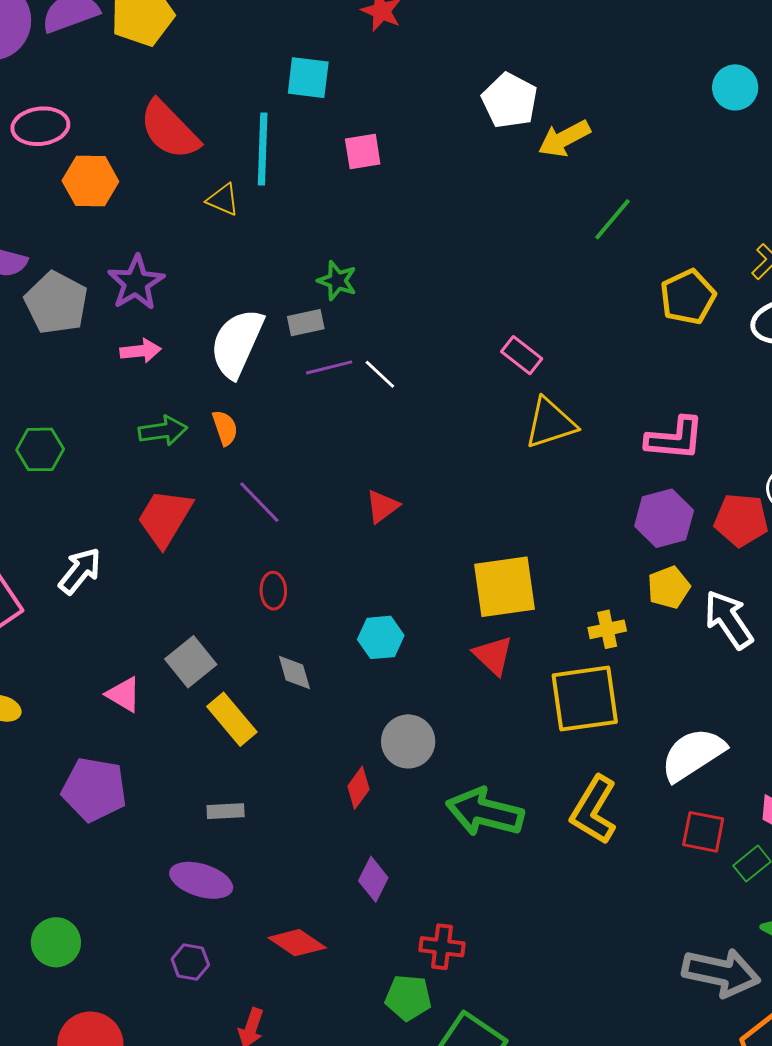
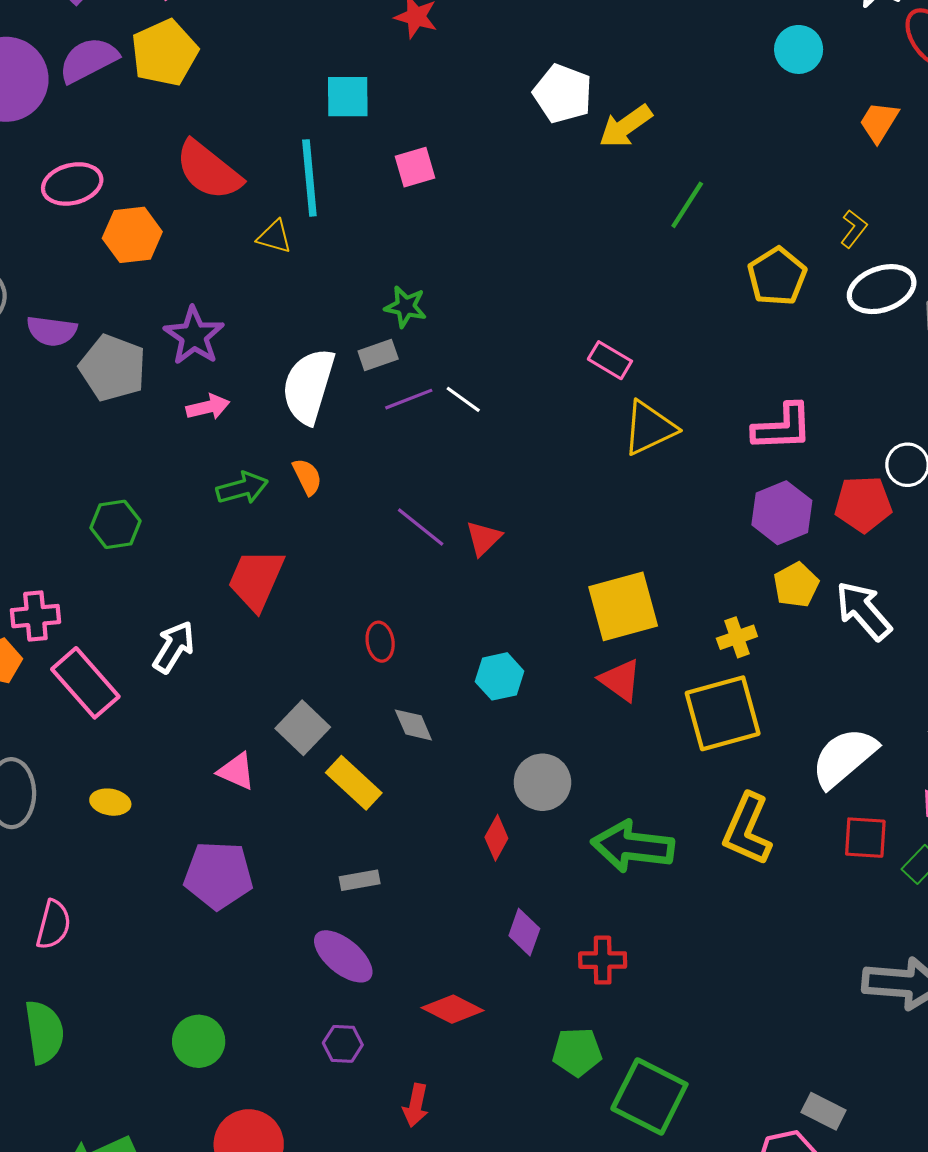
purple line: (259, 502) -> (421, 527), moved
purple ellipse: (201, 880) -> (343, 956), turned 30
red cross: (442, 947) -> (603, 960), moved

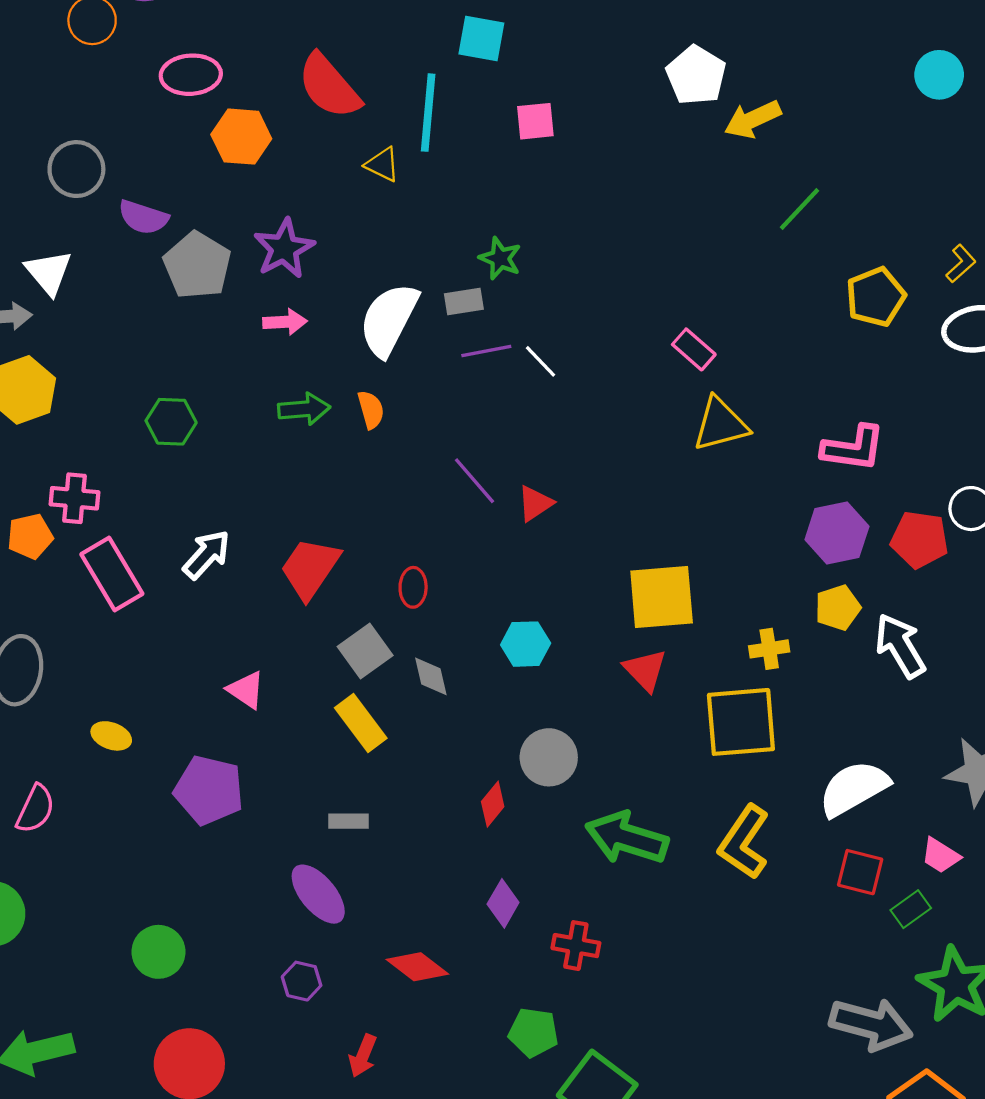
red trapezoid: (256, 580) -> (310, 568), moved
gray square: (303, 728) -> (365, 651), moved
yellow ellipse: (110, 802) -> (111, 736), moved

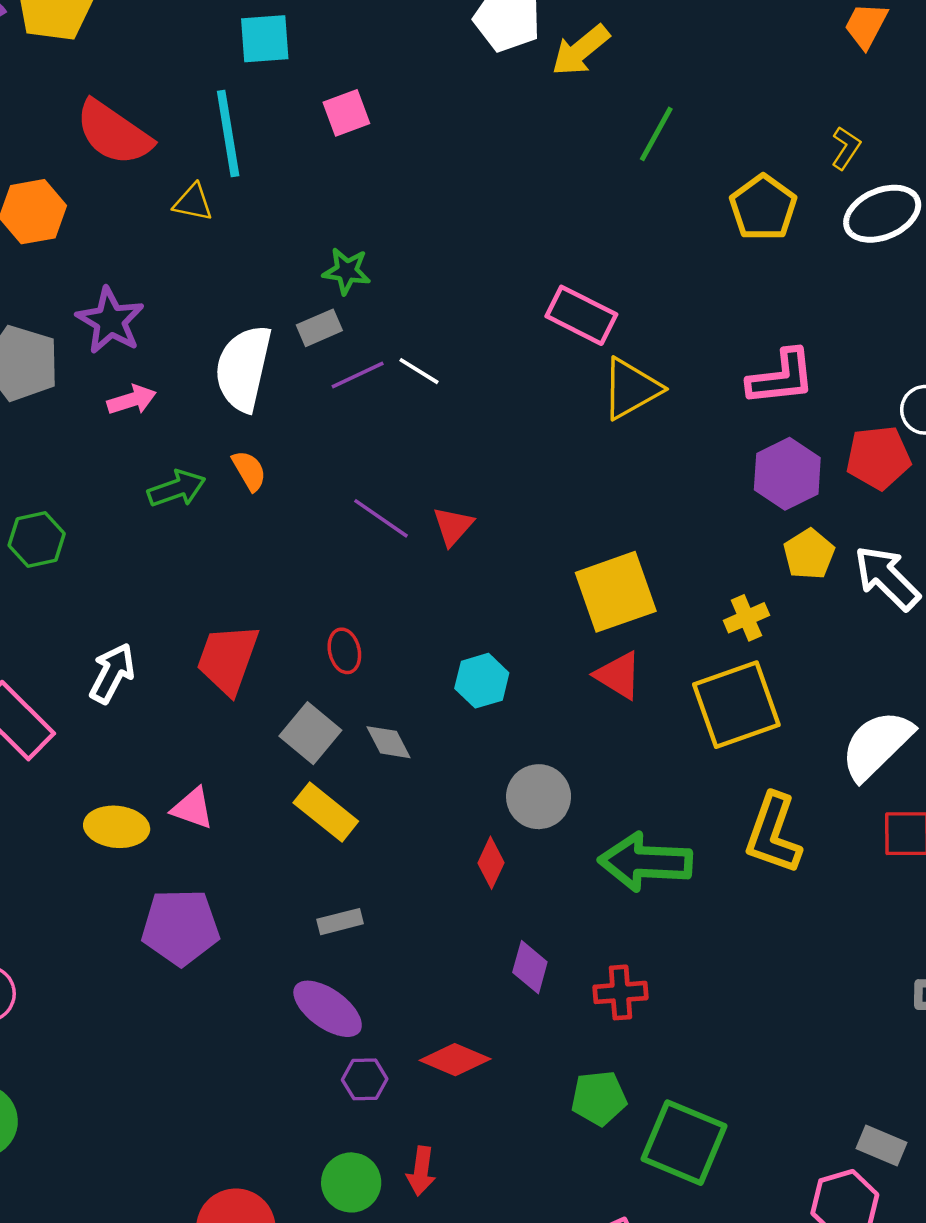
pink rectangle: (694, 349) -> (581, 315), size x1.4
yellow ellipse: (111, 736) -> (117, 827), moved, size x1.4
green circle: (158, 952) -> (351, 1182), moved
purple hexagon: (302, 981) -> (365, 1079), moved

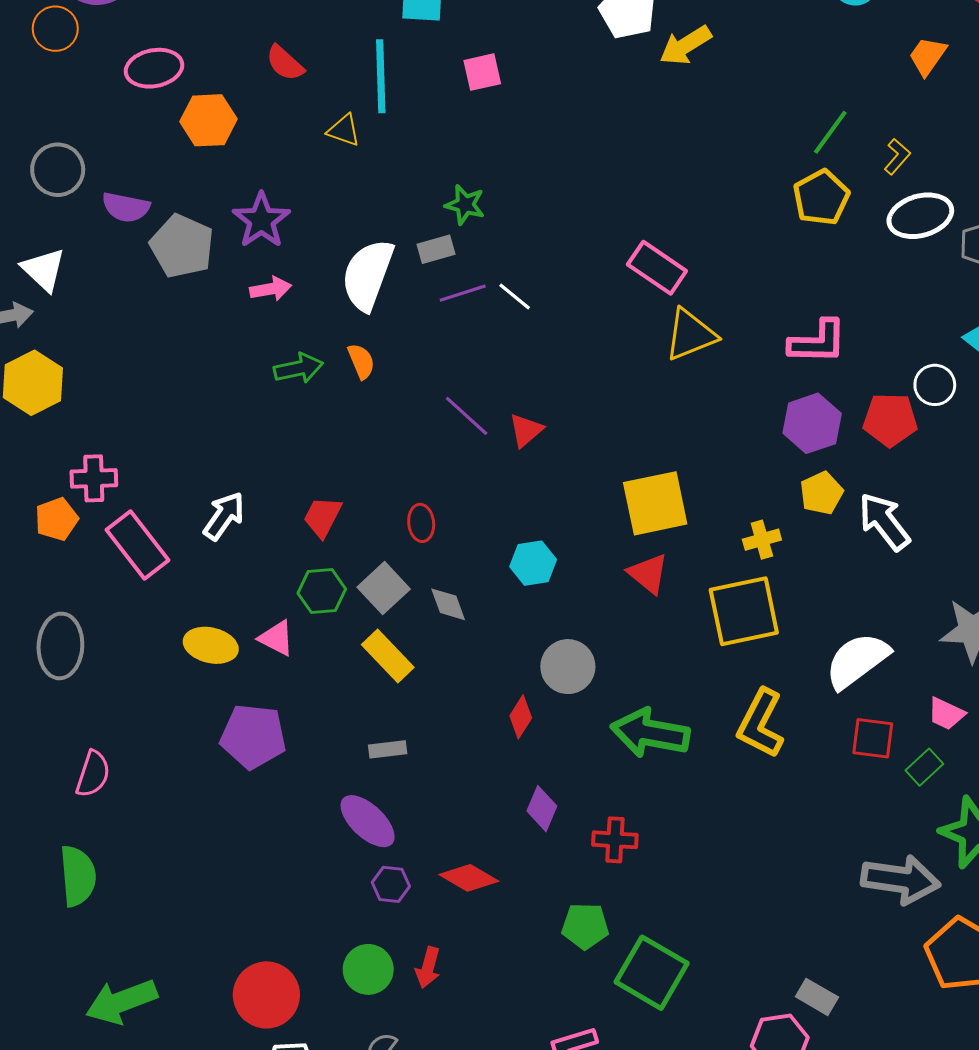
red semicircle: (114, 133) -> (285, 63), size x0.6
green line: (656, 134) -> (830, 132), moved
green hexagon: (37, 539) -> (322, 591), moved
red trapezoid: (228, 659) -> (322, 517), size x0.7

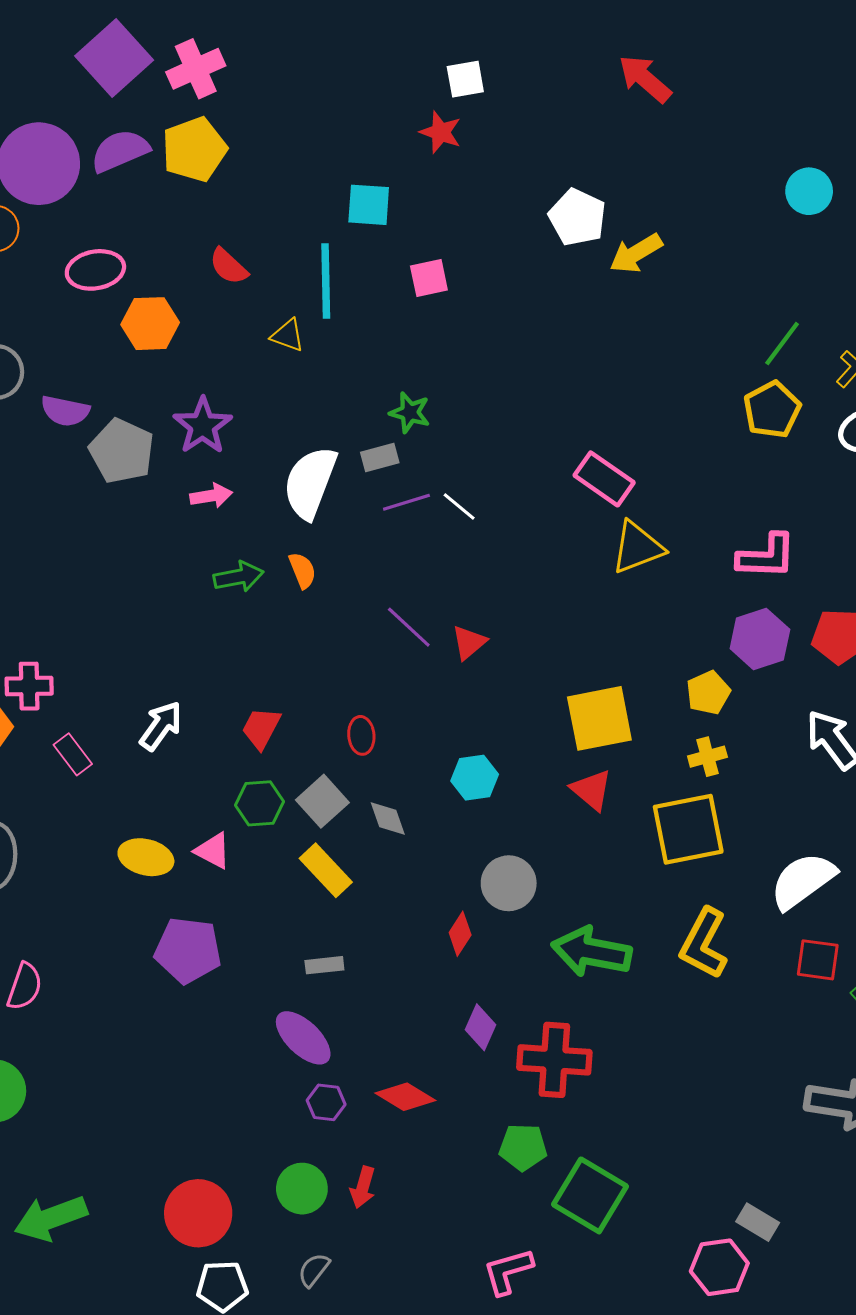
yellow pentagon: (821, 493) -> (708, 693), moved
pink rectangle: (138, 545) -> (73, 754), size x0.6
red cross: (615, 840) -> (554, 1060), size x1.6

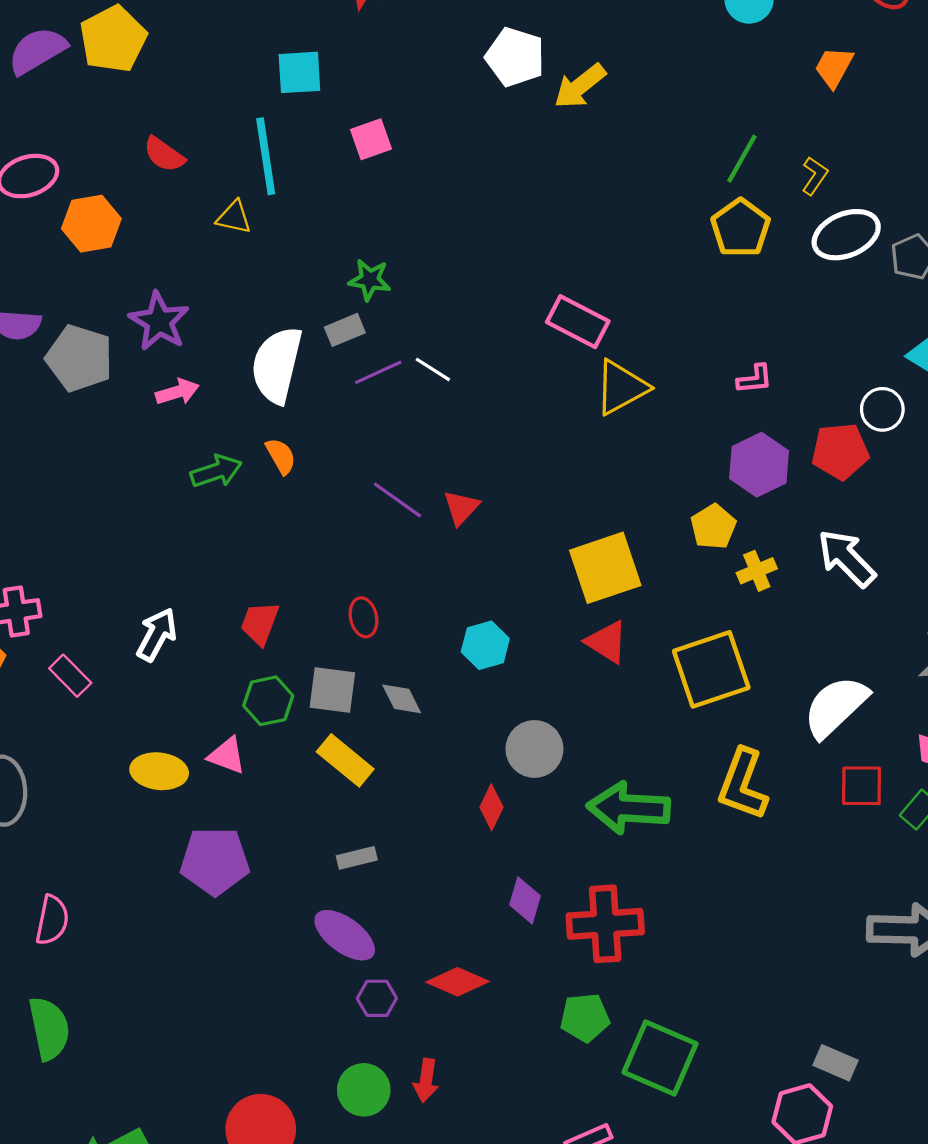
pink L-shape: (767, 556) -> (755, 379), size x0.6
yellow cross: (707, 757) -> (757, 571), moved
gray square: (322, 801) -> (332, 690), turned -33

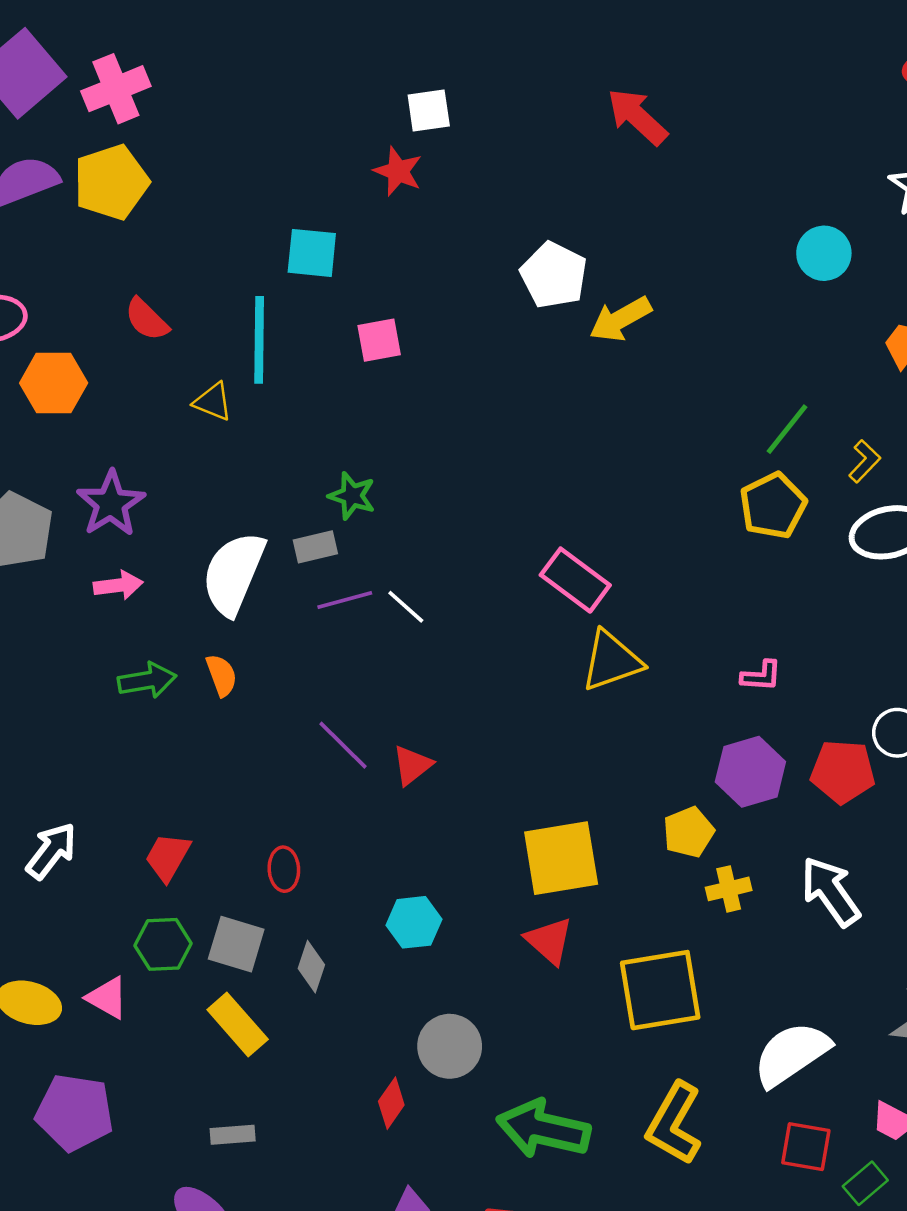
gray diamond: (402, 699) -> (311, 967), turned 36

